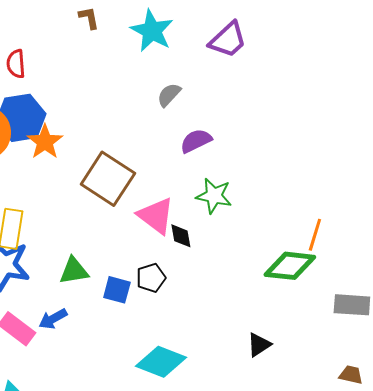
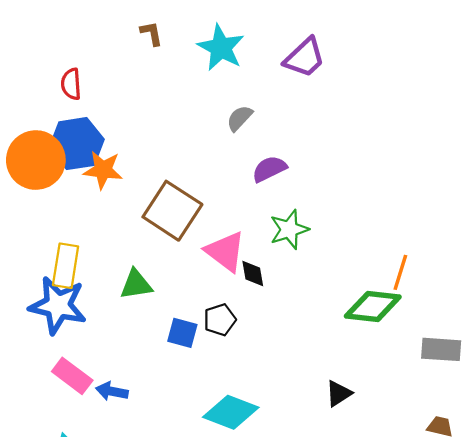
orange star: (45, 142) -> (103, 170), turned -30
green star: (214, 196) -> (289, 229), turned -30
green triangle: (74, 271) -> (136, 284), moved
blue arrow: (53, 319) -> (112, 391), moved, turned 40

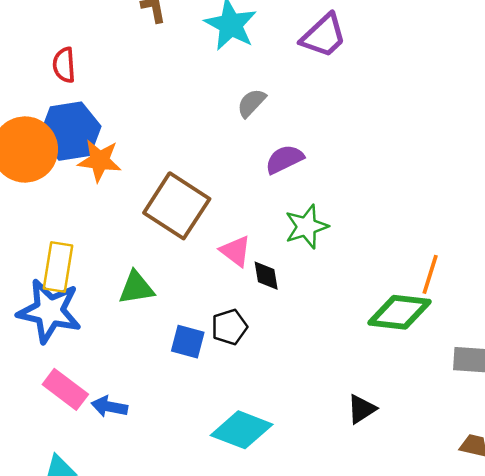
pink triangle: (225, 251) -> (235, 251), size x0.7

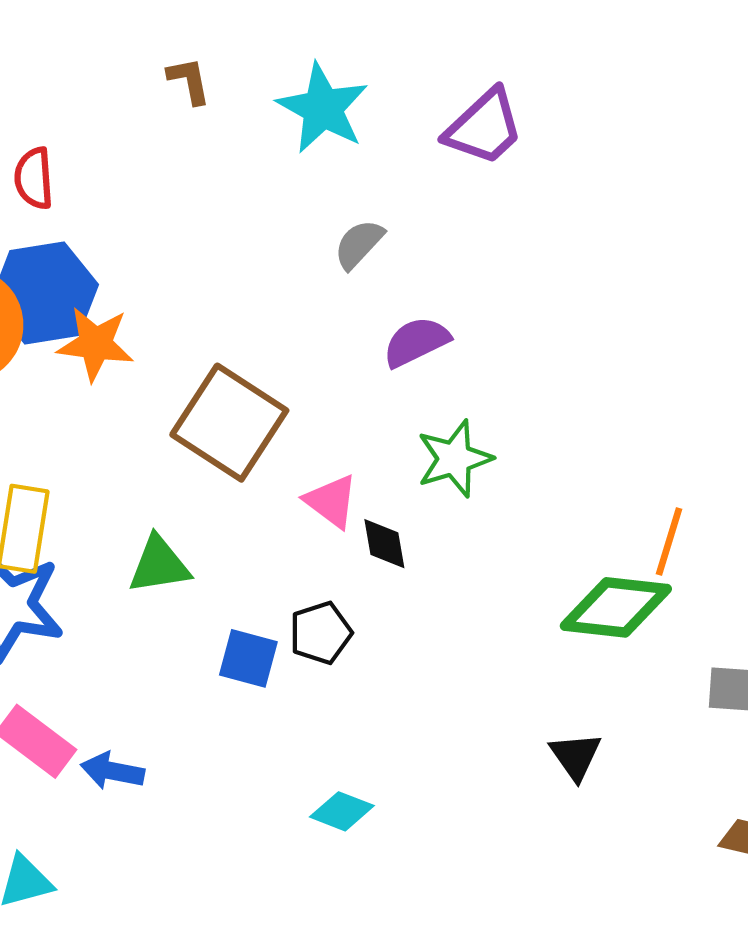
black triangle: (362, 409) -> (576, 756), moved, turned -32
cyan diamond: (242, 430) -> (342, 811), size x0.6

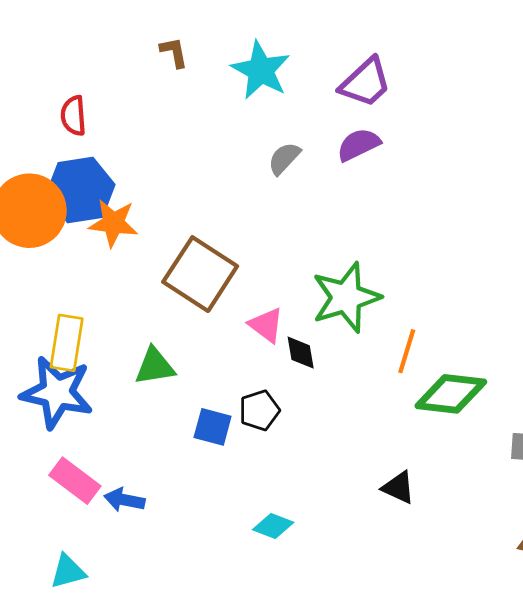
purple semicircle: (416, 342) -> (359, 145), moved
green star: (454, 459) -> (346, 297), size x1.4
orange line: (669, 542) -> (407, 351), moved
black triangle: (576, 756) -> (398, 487), moved, turned -30

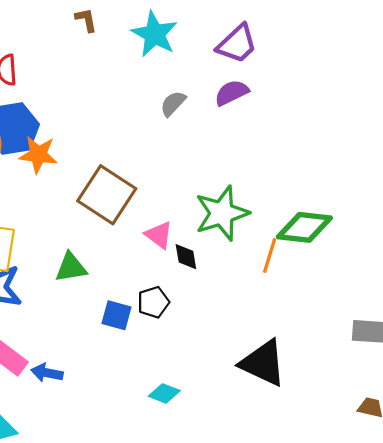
green diamond: (451, 394) -> (304, 227), moved
black triangle: (398, 487) -> (263, 363), size x1.8

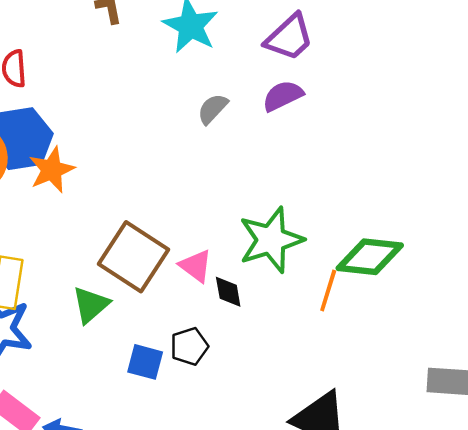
orange star: (38, 155) -> (52, 170), turned -30
brown square: (107, 195) -> (133, 257), moved
green triangle: (71, 267) -> (91, 305), turned -32

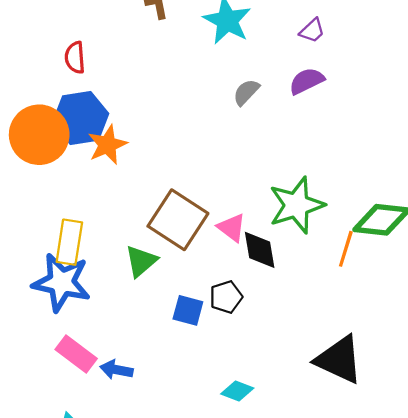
purple trapezoid: (289, 37) -> (312, 31), size x0.6
black diamond: (228, 292) -> (260, 250), size x1.4

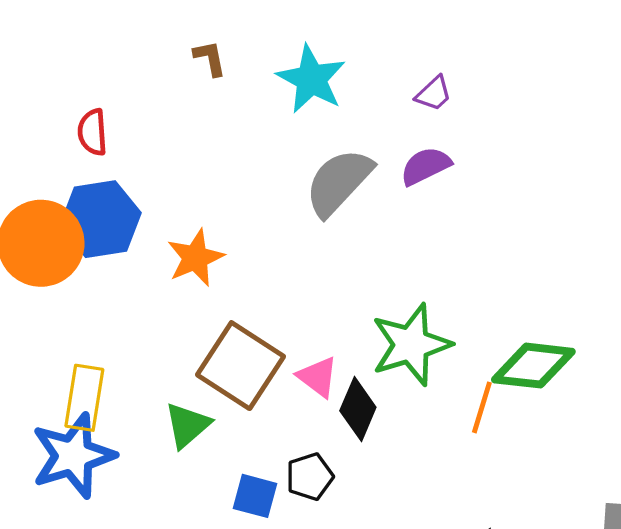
gray semicircle: (246, 92) -> (339, 182), size x1.8
orange star: (107, 145) -> (195, 258), moved
black diamond: (260, 250) -> (358, 409), turned 33
blue star: (62, 282) -> (73, 456), turned -30

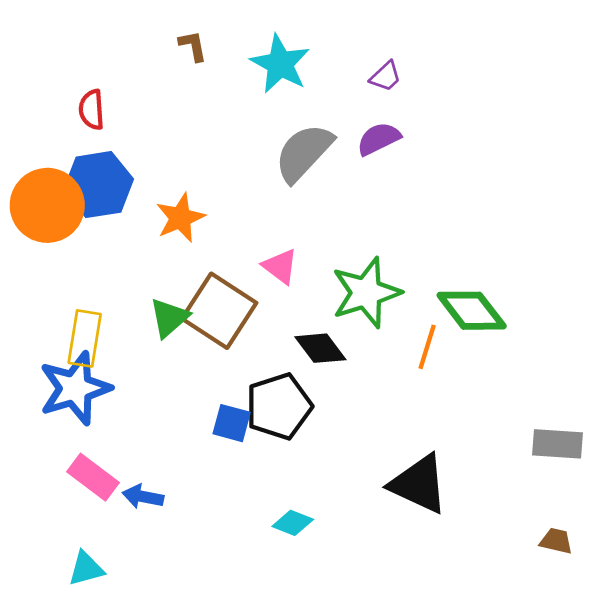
green diamond: (533, 366) -> (472, 311), turned 46
pink triangle: (318, 377) -> (280, 266), moved
black diamond: (358, 409) -> (320, 348), turned -60
green triangle: (187, 425) -> (169, 318), moved
black pentagon: (310, 477) -> (279, 406), size x1.6

